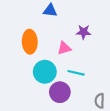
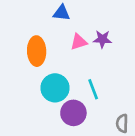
pink triangle: (64, 48) -> (79, 42), moved
cyan line: (76, 73) -> (93, 89), turned 56

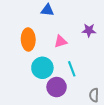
purple star: (102, 39) -> (89, 30), moved
pink triangle: (79, 42) -> (61, 41), moved

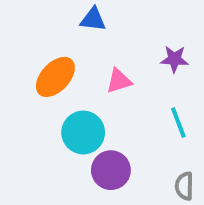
orange ellipse: (28, 39) -> (55, 77), turned 45
cyan line: (72, 69) -> (178, 123), moved

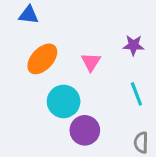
blue triangle: (93, 19) -> (29, 15), moved
pink triangle: (119, 81) -> (91, 62), turned -40

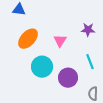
purple circle: (85, 130) -> (68, 78), moved

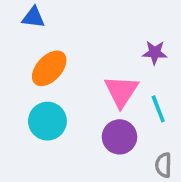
pink triangle: (60, 41) -> (121, 91), moved, size x1.5
cyan circle: (42, 67) -> (47, 121), moved

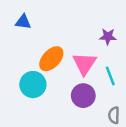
blue triangle: (33, 17) -> (23, 22), moved
orange ellipse: (49, 68) -> (51, 59), moved

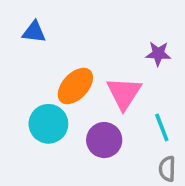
cyan line: (110, 76) -> (162, 127), moved
purple circle: (83, 96) -> (104, 140), moved

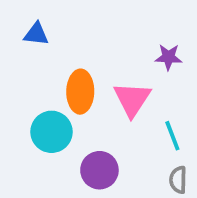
orange ellipse: (75, 86) -> (80, 92), turned -42
purple circle: (104, 140) -> (99, 170), moved

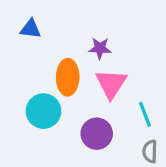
purple star: (169, 57) -> (100, 48), moved
purple circle: (99, 170) -> (97, 134), moved

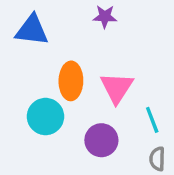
blue triangle: (31, 29) -> (32, 30), size x1.5
purple star: (100, 48) -> (105, 17), moved

